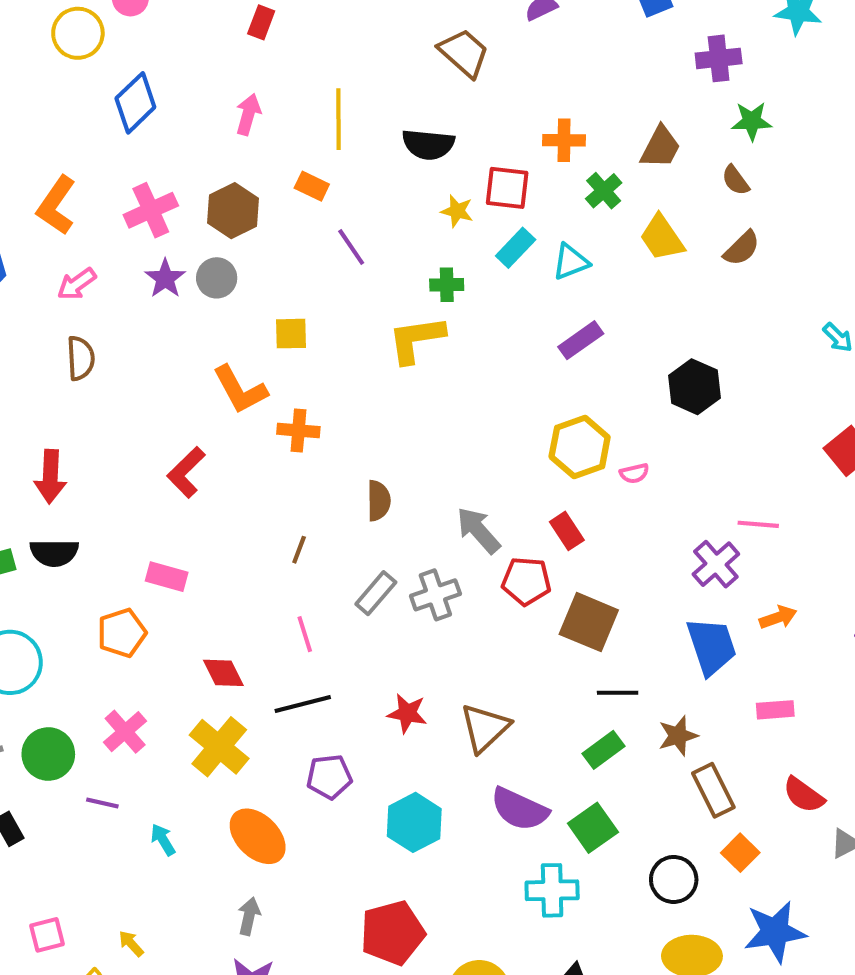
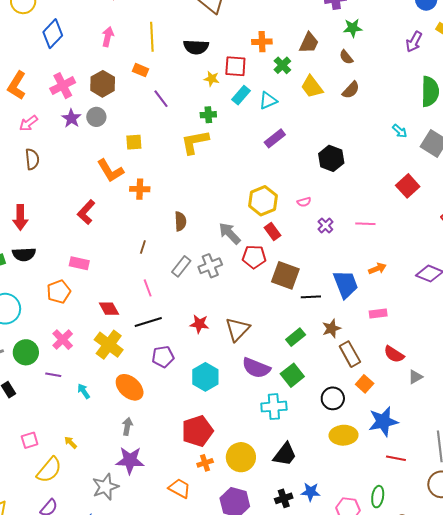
yellow hexagon: (580, 447) -> (263, 201), moved
purple cross: (716, 564) -> (325, 226), moved, size x0.7
black line: (618, 693) -> (311, 297), moved

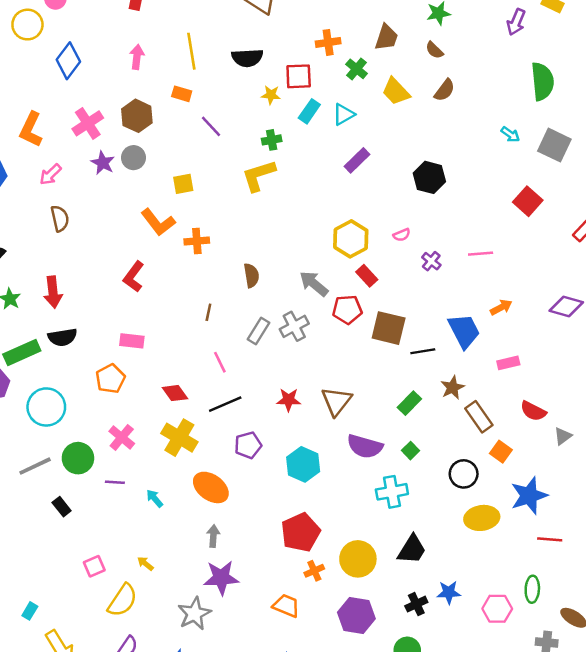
green square: (292, 375) -> (410, 451), size x0.6

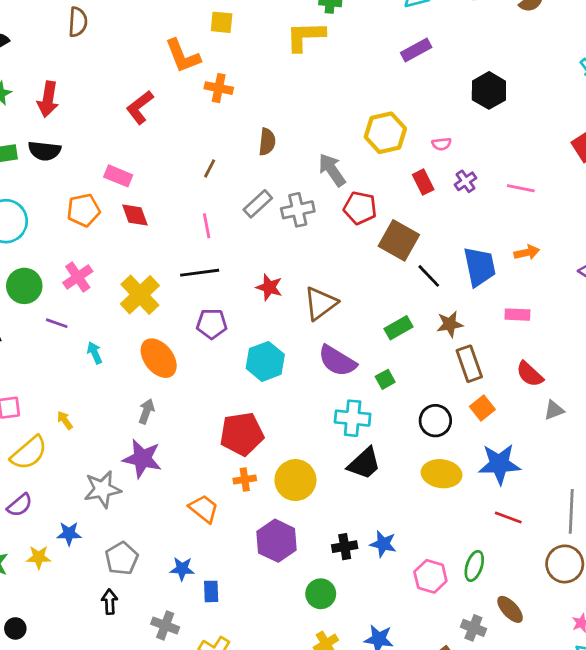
red rectangle: (367, 276) -> (423, 182), moved
black line: (423, 351) -> (429, 276), turned 40
red diamond: (175, 393) -> (135, 215), moved
black trapezoid: (412, 549) -> (364, 464), moved

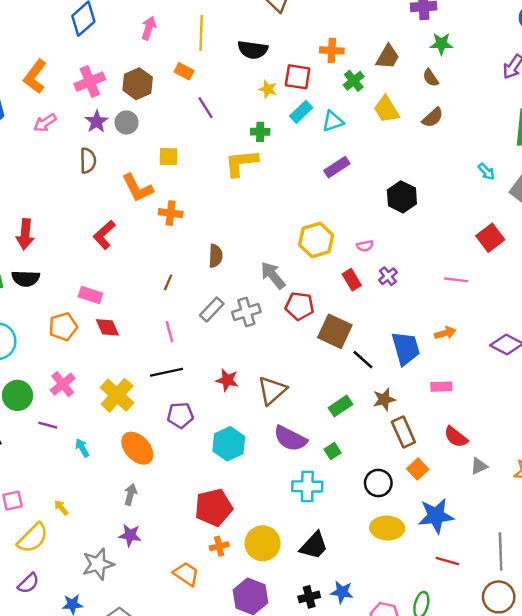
brown semicircle: (78, 22) -> (88, 161), moved
pink line: (521, 188) -> (456, 280), moved
purple star: (142, 459) -> (130, 535), size x0.7
black trapezoid: (364, 464) -> (314, 546), moved

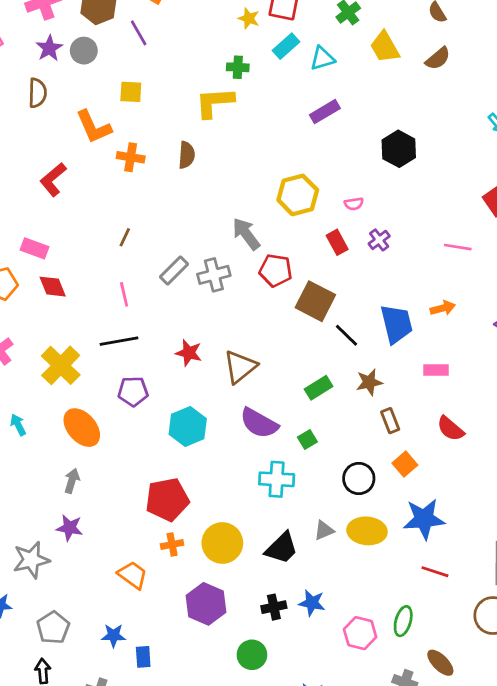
purple line: (205, 108) -> (139, 33), moved
brown semicircle: (216, 256) -> (187, 155), moved
brown rectangle: (403, 432) -> (390, 421), size x0.7
gray triangle: (479, 466) -> (324, 530), moved

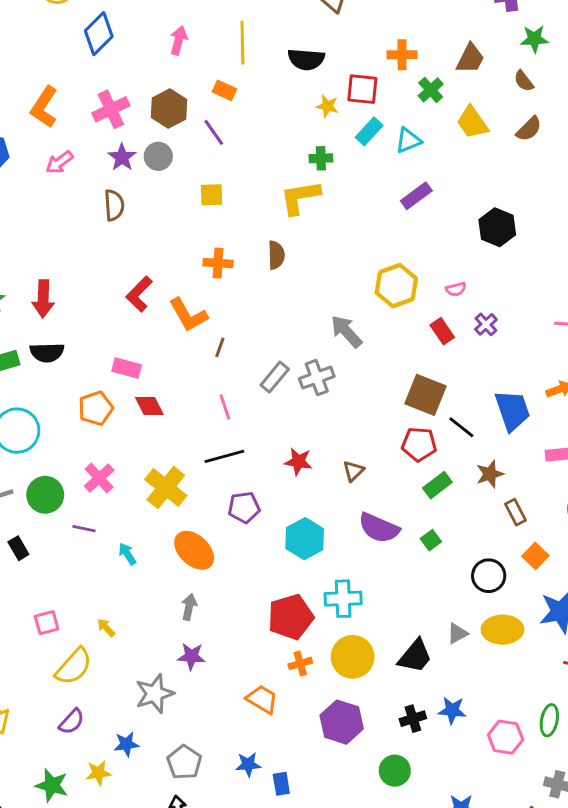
orange L-shape: (94, 127) -> (188, 315), moved
red pentagon: (276, 270) -> (419, 444), moved
brown triangle: (240, 367) -> (353, 471), size x0.6
cyan cross: (277, 479) -> (343, 599), moved

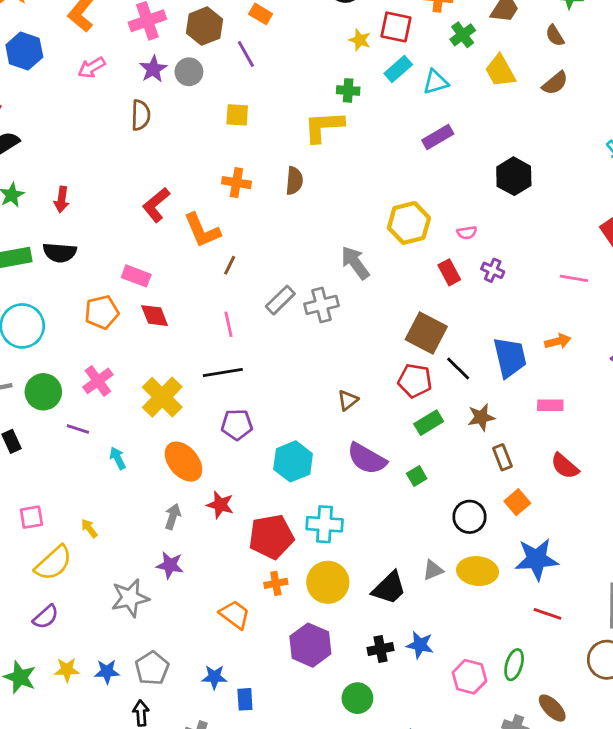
red arrow: (43, 299) -> (62, 199), size x0.7
purple cross: (486, 324) -> (493, 270), turned -30
red star: (298, 462) -> (220, 505), moved
blue star: (126, 744) -> (107, 672), moved

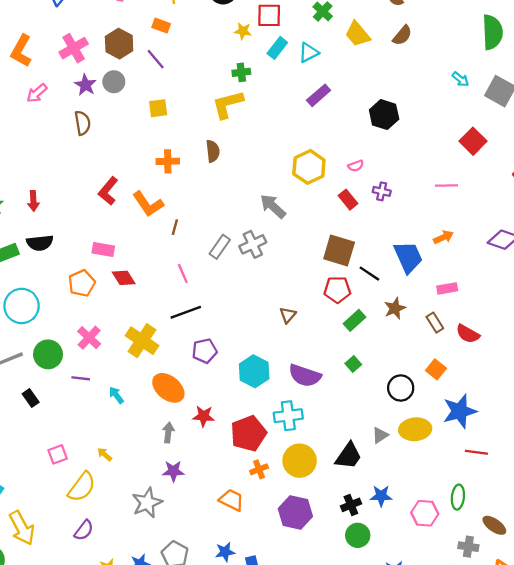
brown rectangle: (502, 457) -> (435, 323), moved
purple semicircle: (367, 459) -> (305, 376), moved
green circle: (357, 698) -> (358, 535), moved

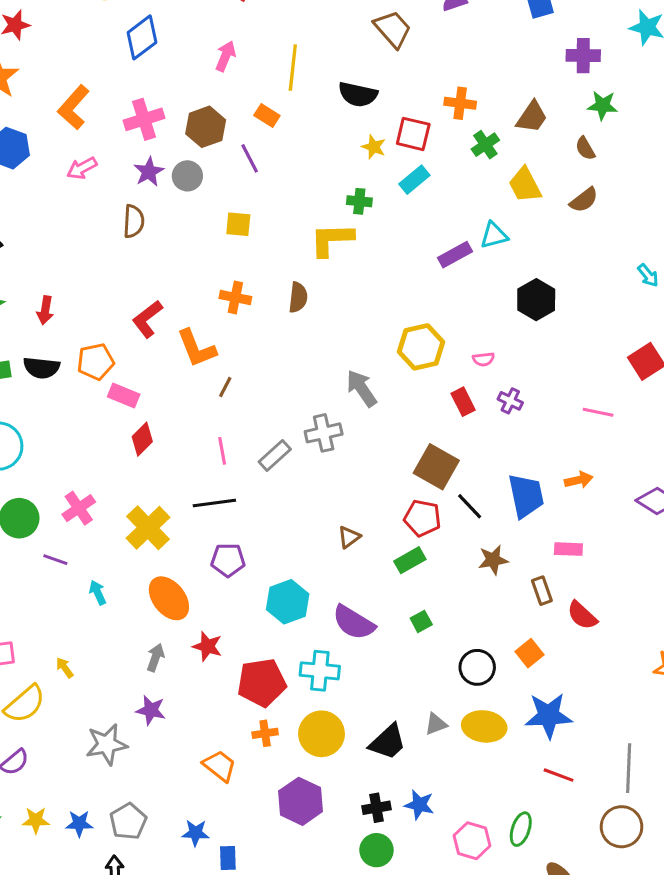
cyan triangle: (309, 53) -> (494, 235), moved
gray rectangle: (220, 247) -> (275, 455), moved
red diamond: (124, 278) -> (142, 439), turned 65
orange pentagon: (82, 283) -> (96, 362), moved
green rectangle: (355, 320) -> (410, 560), moved

